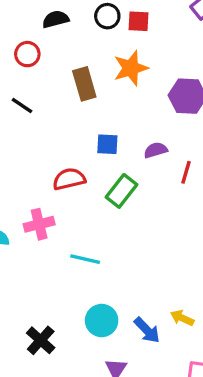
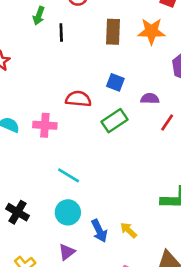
black line: (22, 106) -> (61, 33), turned 36
cyan line: (85, 259) -> (69, 175), moved
black cross: (41, 340) -> (18, 212), turned -30

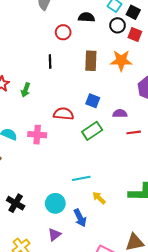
green arrow: (39, 16) -> (26, 90), moved
red line: (167, 123) -> (134, 132), turned 48
cyan line: (69, 175) -> (81, 178), moved, turned -42
yellow arrow: (129, 230) -> (99, 198), moved

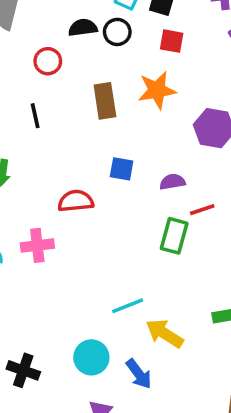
black circle: (118, 25) -> (117, 32), moved
green rectangle: (92, 131) -> (174, 236), moved, turned -30
yellow arrow: (99, 198) -> (165, 333), size x1.5

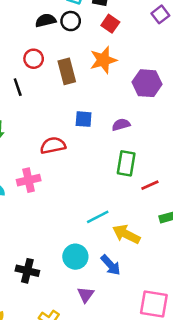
red square: (172, 41) -> (110, 24), turned 30
red circle: (48, 61) -> (34, 59), moved
red line: (202, 210) -> (150, 185), moved

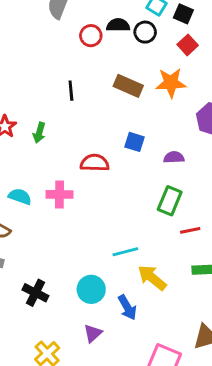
red circle: (34, 59) -> (91, 36), moved
brown rectangle: (67, 71) -> (128, 86), turned -65

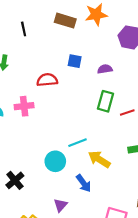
red line: (190, 230) -> (127, 113), moved
cyan circle: (91, 289) -> (55, 161), moved
black cross: (35, 293) -> (15, 180), turned 30

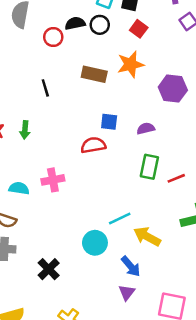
red semicircle: (47, 80) -> (93, 145), moved
purple triangle: (61, 205) -> (127, 292), moved

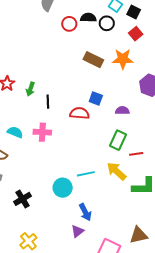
black line: (45, 88) -> (48, 102), moved
yellow arrow: (147, 236) -> (117, 171), moved

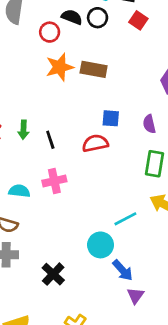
black semicircle: (88, 18) -> (72, 17), turned 35
orange star: (123, 59) -> (60, 67), moved
purple semicircle: (122, 110) -> (149, 124), turned -88
blue arrow: (85, 212) -> (123, 270), moved

